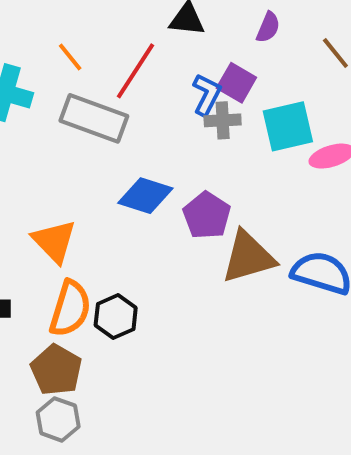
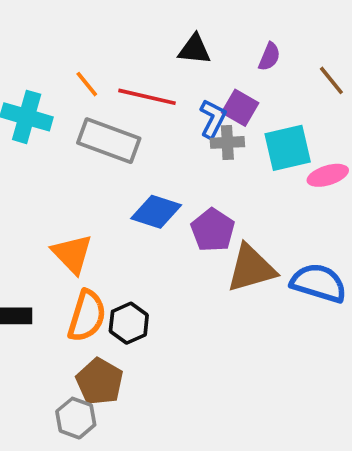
red line: (135, 71) -> (147, 97), turned 70
brown pentagon: (56, 370) -> (100, 382), moved

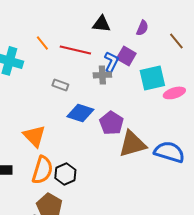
gray rectangle: (109, 141) -> (60, 85), moved, size x0.5
gray cross: (227, 142) -> (102, 75), moved

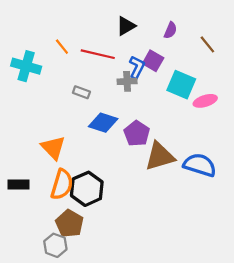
black triangle: (101, 24) -> (126, 26), turned -36
cyan square: (152, 78) -> (181, 85), turned 36
black hexagon: (65, 174) -> (87, 189), size x1.4

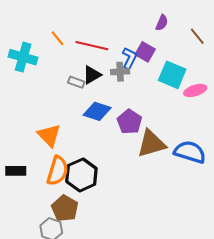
black triangle: (126, 26) -> (92, 75), moved

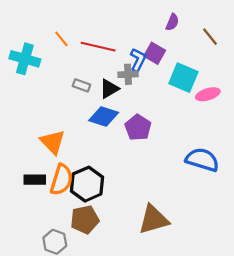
black triangle: (92, 75) -> (109, 89), moved
brown triangle: (151, 144) -> (153, 220), moved
black rectangle: (16, 171) -> (35, 180), moved
brown pentagon: (65, 208) -> (85, 220), moved, turned 30

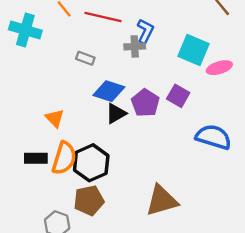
purple square: (155, 53) -> (178, 96), moved
black triangle: (109, 89) -> (116, 113), moved
orange triangle: (53, 142) -> (55, 118), size x0.7

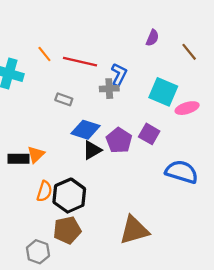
orange triangle: (55, 118) -> (36, 155), turned 30
black rectangle: (36, 158) -> (18, 159), moved
orange semicircle: (64, 158) -> (44, 191), size x0.7

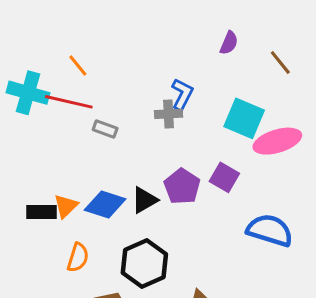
red line: (80, 62) -> (69, 102), moved
pink ellipse: (187, 108) -> (277, 141), size x1.4
blue diamond: (85, 130) -> (105, 205), moved
black hexagon: (69, 196) -> (144, 263), moved

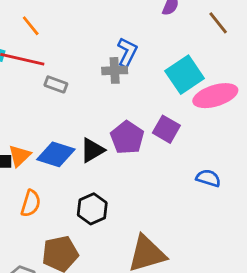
cyan square: (244, 118) -> (185, 75), turned 33
blue semicircle: (270, 230) -> (208, 178), size x0.6
black hexagon: (144, 263) -> (92, 209), size x0.7

